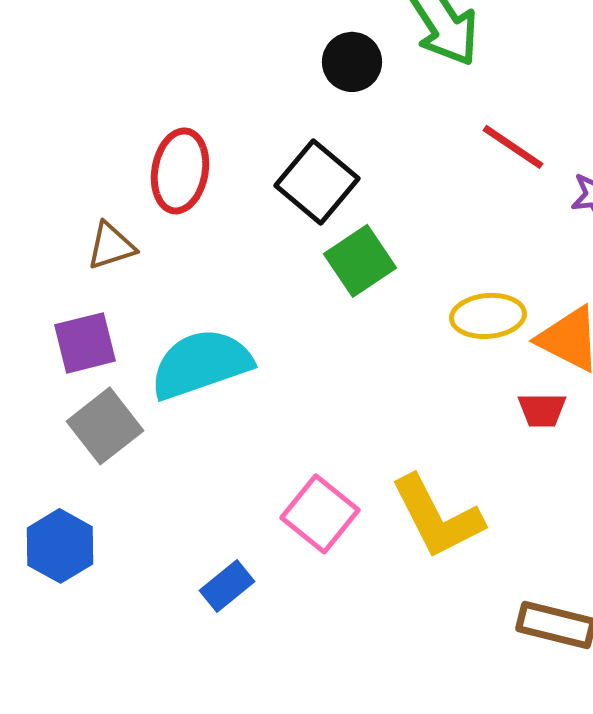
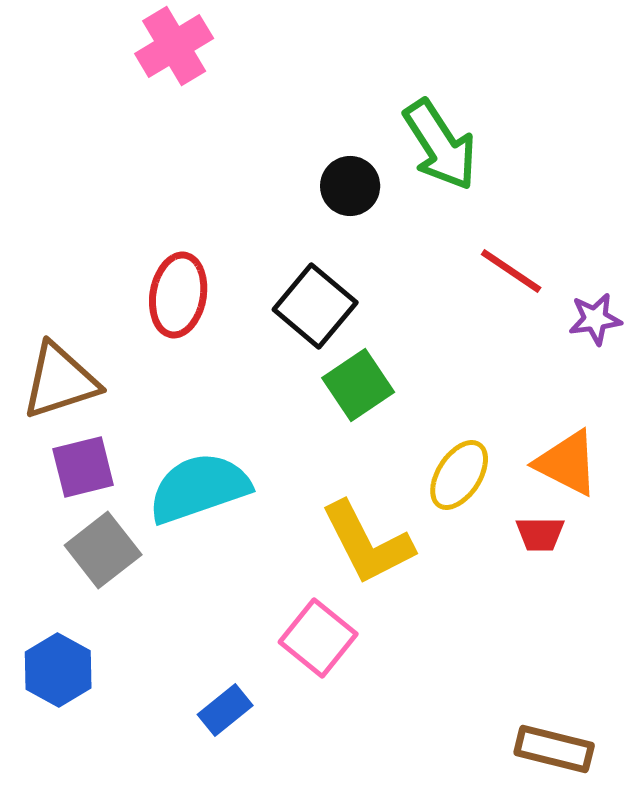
brown triangle: (111, 246) -> (60, 381), moved, size x1.6
yellow ellipse: (488, 316) -> (459, 475), moved, turned -52
yellow L-shape: (437, 517) -> (367, 543), moved

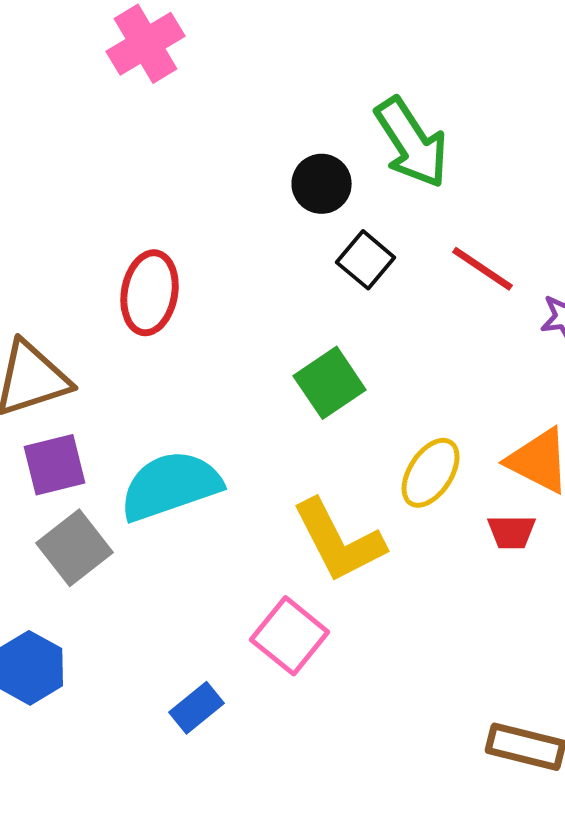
black square: (315, 306) -> (366, 260), moved, size x0.7

